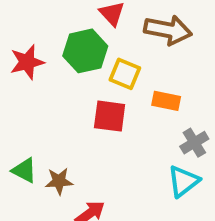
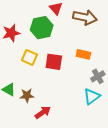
yellow square: (125, 74) -> (29, 57), moved

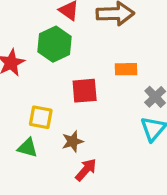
yellow square: (29, 57) -> (41, 117), moved
brown star: (27, 95) -> (73, 141), moved

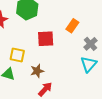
orange rectangle: (126, 69) -> (72, 26), turned -56

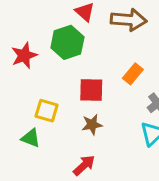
brown star: (37, 71) -> (92, 125), moved

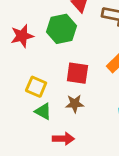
green triangle: (31, 138) -> (43, 111), moved
red arrow: (84, 165) -> (63, 139), turned 36

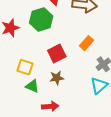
red square: (77, 73) -> (57, 53), turned -30

